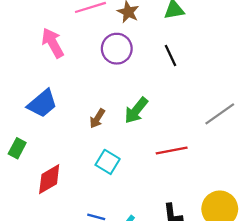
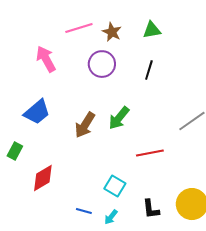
black line: (171, 56) -> (149, 70), turned 42
brown arrow: (97, 118) -> (85, 125), size x1.5
cyan square: (108, 162) -> (115, 186), moved

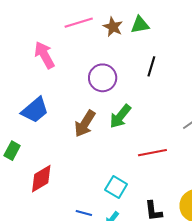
green triangle: (152, 30) -> (140, 25), moved
purple circle: (102, 64) -> (103, 78), moved

